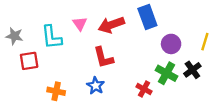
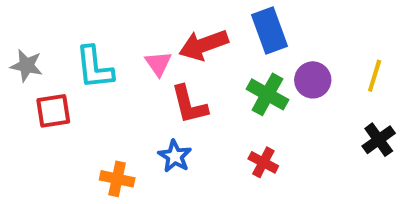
pink triangle: (80, 24) -> (158, 63), moved
black cross: (192, 70) -> (379, 140), moved
green cross: (167, 73) -> (267, 94), moved
orange cross: (56, 91) -> (117, 179), moved

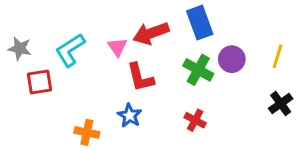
cyan L-shape: (94, 68) -> (70, 50), turned 64

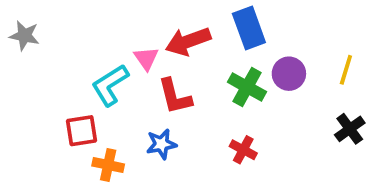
gray star: (20, 48) -> (24, 36), moved
cyan L-shape: (70, 50) -> (110, 85), moved
red square: (40, 82) -> (82, 131), moved
blue star: (130, 116) -> (161, 144), turned 30

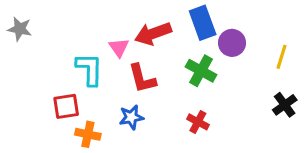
purple circle: (289, 74) -> (232, 43), moved
cyan L-shape: (110, 85) -> (89, 69), turned 123

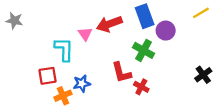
yellow line: (282, 57) -> (201, 13), moved, turned 42
red L-shape: (142, 79) -> (121, 72), moved
blue star: (131, 117) -> (82, 84), moved
orange cross: (88, 134) -> (63, 96), turned -35

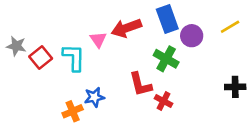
yellow line: (201, 13) -> (230, 27), moved
gray star: (14, 21) -> (16, 46), moved
black cross: (203, 75) -> (235, 87), turned 35
red square: (47, 76) -> (41, 57), moved, turned -30

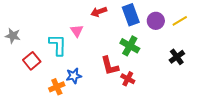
red arrow: (126, 28) -> (99, 12), moved, size x0.7
purple circle: (192, 36) -> (156, 21), moved
red square: (41, 57) -> (32, 61), moved
black cross: (235, 87) -> (177, 57), moved, turned -35

